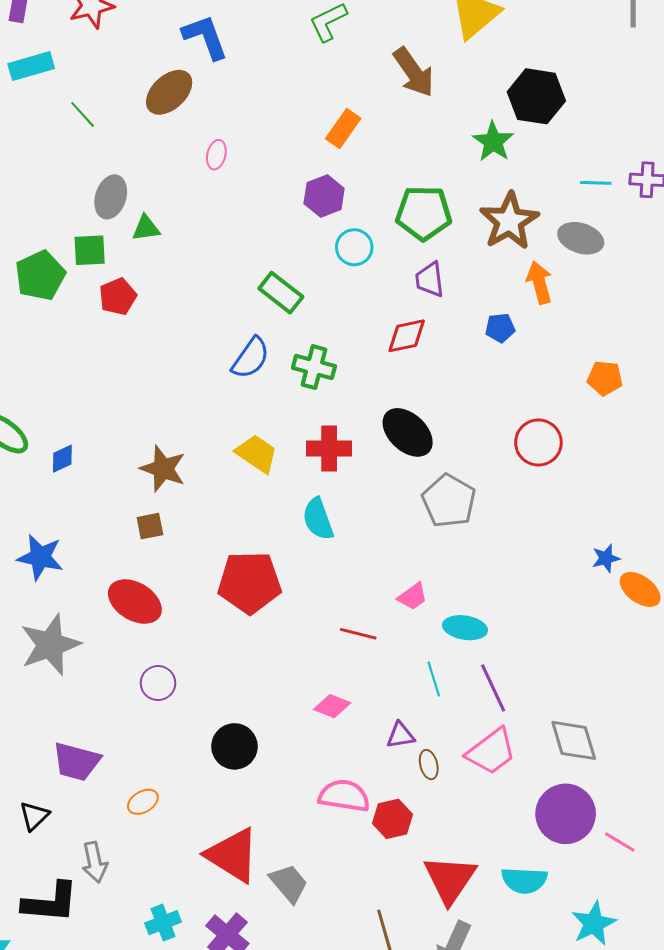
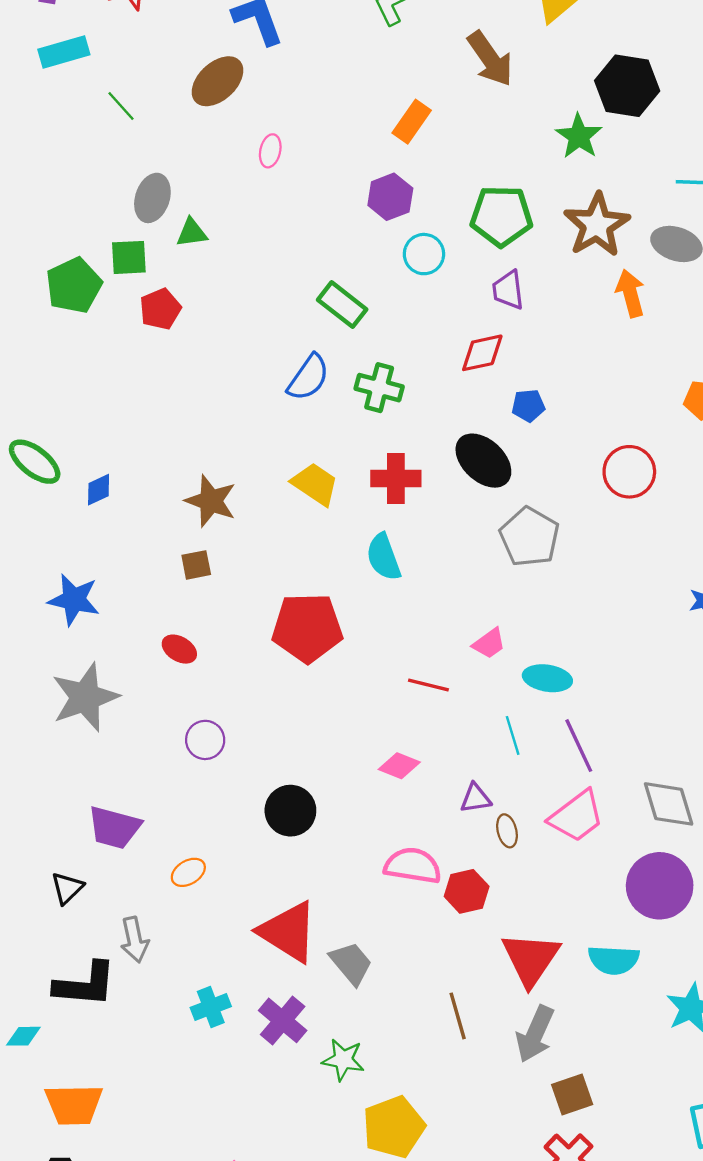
blue pentagon: (500, 328) -> (528, 406), moved
red ellipse: (135, 602) -> (179, 649), size x0.6

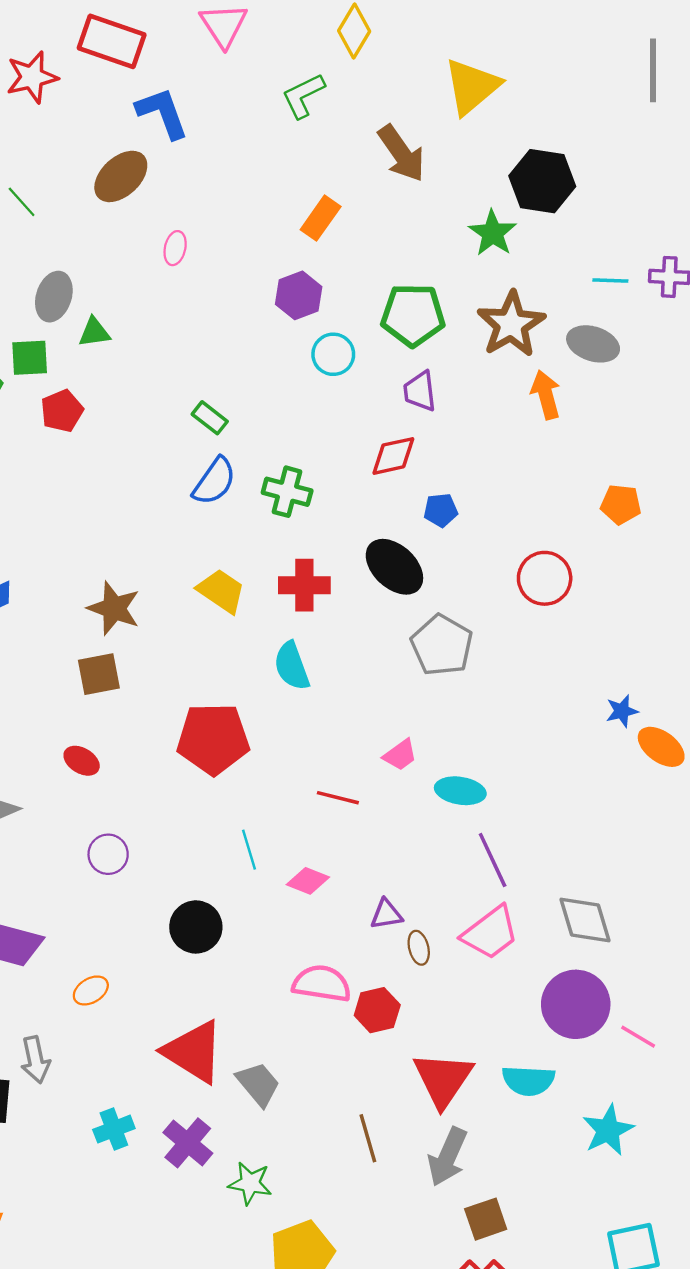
green rectangle: (342, 305) -> (210, 418), moved, size x0.7
brown square: (196, 565) -> (99, 674), size x1.4
cyan line: (513, 735) -> (249, 850), moved

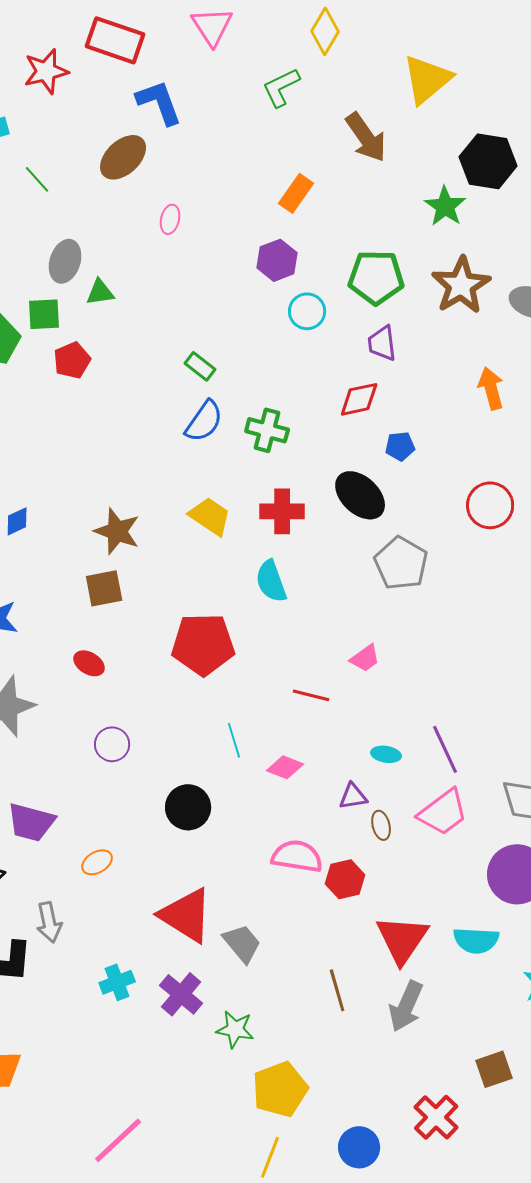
orange arrow: (546, 395) -> (491, 388), moved
cyan ellipse: (460, 791) -> (386, 754), moved, size x0.7
brown square: (486, 1219) -> (494, 1069), moved

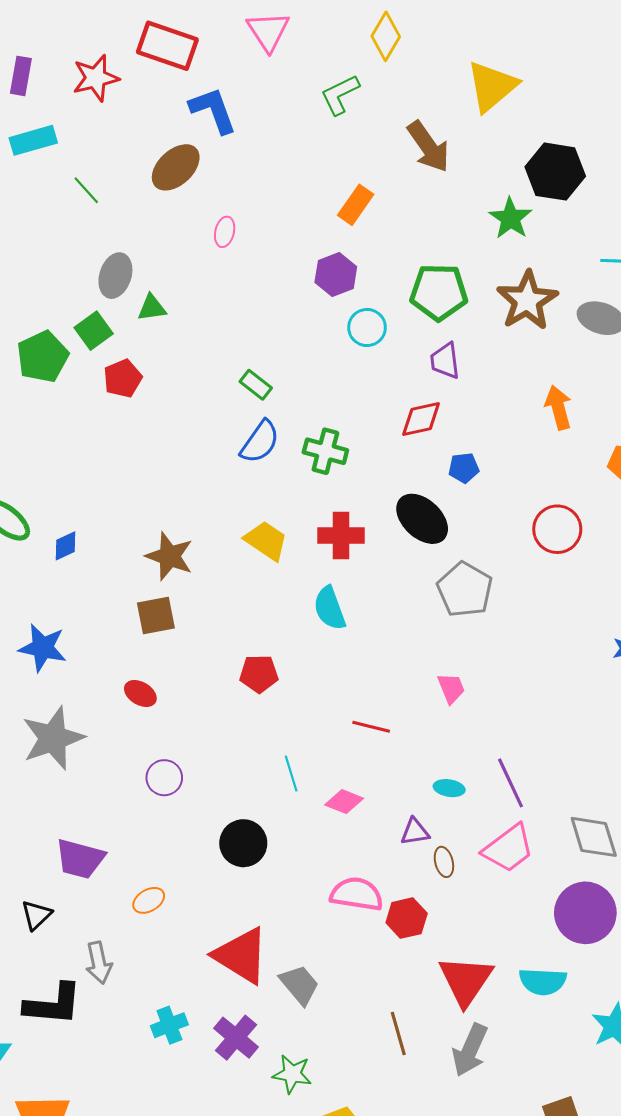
green square: (44, 314) -> (94, 331), turned -33
red pentagon: (203, 644) -> (259, 674), size x0.6
pink trapezoid: (365, 658) -> (451, 688), moved, turned -76

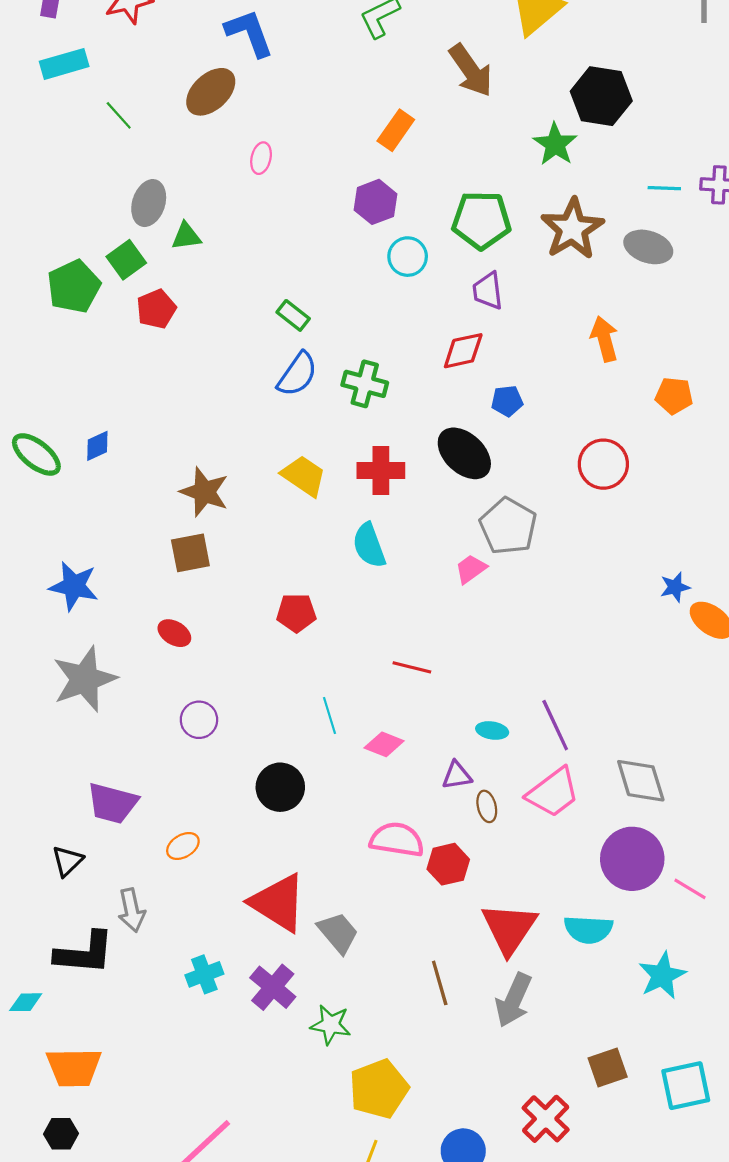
blue diamond: (66, 546) -> (97, 446), moved
pink trapezoid: (451, 688) -> (471, 569), moved, turned -104

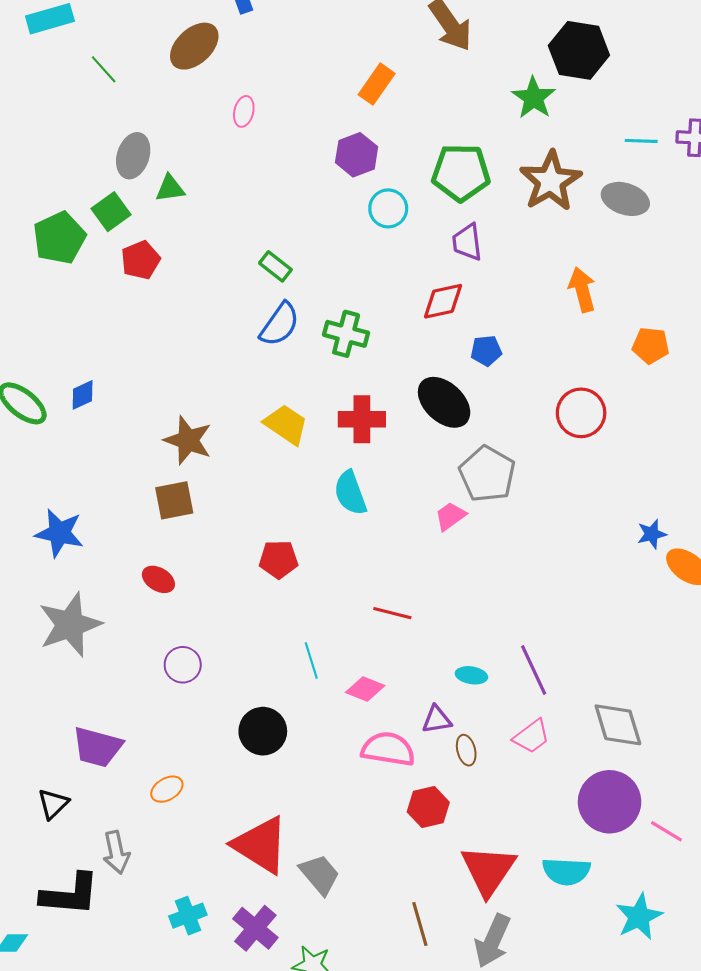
pink trapezoid: (553, 793) -> (532, 736), size x0.7
pink semicircle: (397, 840) -> (388, 749), moved

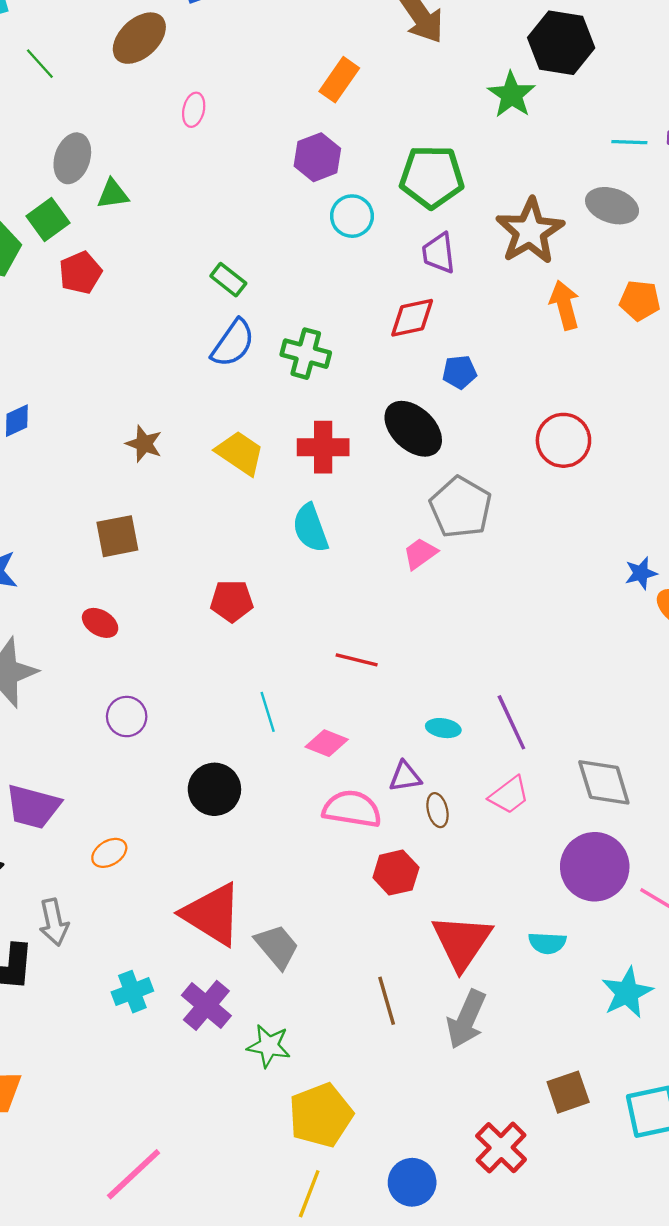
brown star: (550, 181) -> (530, 231), moved
orange pentagon: (651, 345) -> (640, 300), moved
brown star: (188, 440) -> (144, 444), moved, size x0.7
cyan semicircle: (566, 871) -> (547, 943), size x0.7

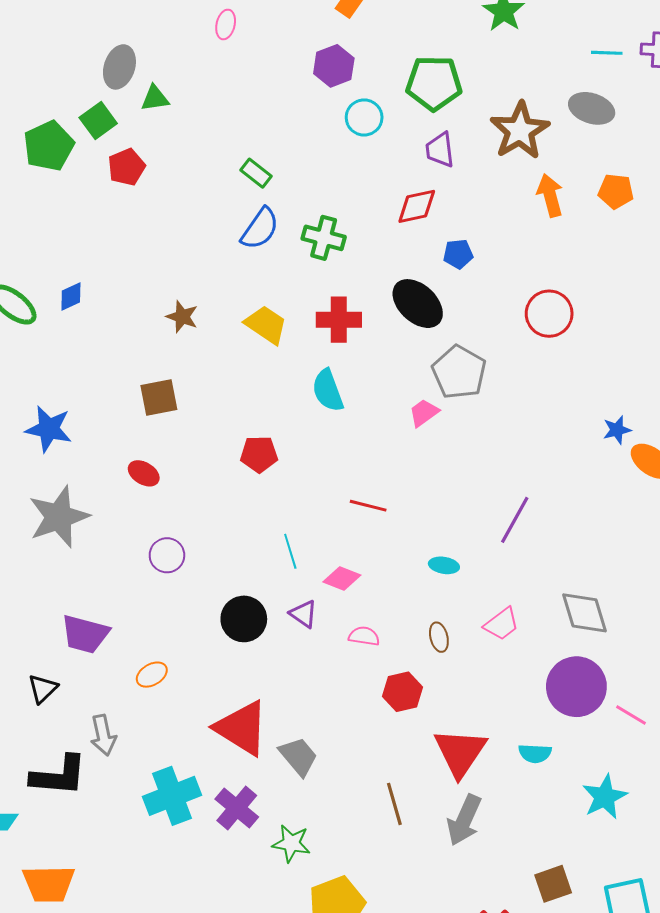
purple line: (511, 722) -> (515, 520), moved, turned 54
purple triangle: (405, 777) -> (303, 614), moved, turned 44
pink semicircle: (352, 809) -> (364, 636), size x0.6
cyan cross: (132, 992) -> (172, 796), size x1.6

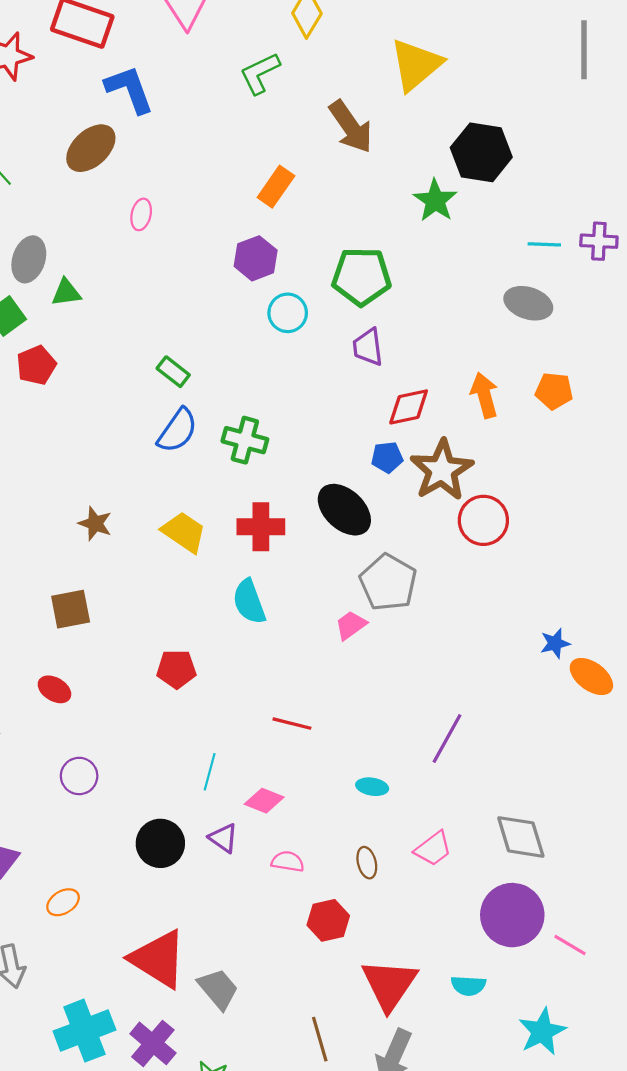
brown star: (520, 131) -> (442, 470), moved
red diamond: (417, 206) -> (409, 407), moved
cyan line: (290, 551) -> (210, 772), turned 32

